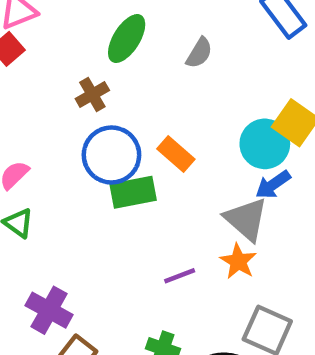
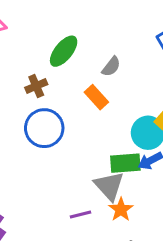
orange rectangle: (176, 154) -> (96, 97), moved
green rectangle: (133, 192) -> (125, 163), moved
gray triangle: (246, 219) -> (109, 186), moved

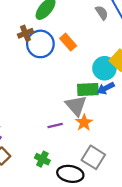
gray semicircle: (111, 67) -> (102, 13), moved, turned -72
blue circle: (44, 128) -> (40, 44), moved

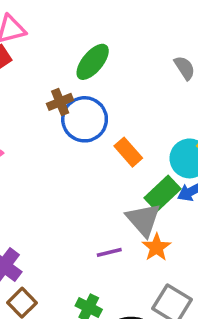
orange rectangle: (68, 42) -> (128, 152), moved
green rectangle: (88, 90) -> (163, 193), turned -40

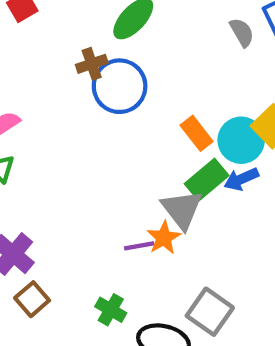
orange rectangle: (128, 152) -> (197, 133), moved
orange star: (156, 247) -> (164, 238), moved

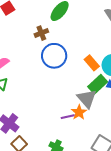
blue circle: (120, 86) -> (54, 56), moved

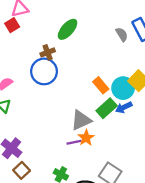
blue circle: (54, 56) -> (44, 71), moved
gray triangle: (87, 99) -> (81, 120), moved, turned 45

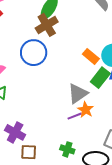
brown cross: (48, 52) -> (47, 25), moved, size x1.5
brown square: (22, 170) -> (29, 152), turned -35

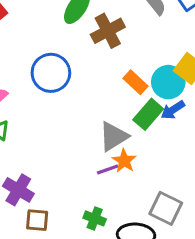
brown cross: (47, 25) -> (108, 31), moved

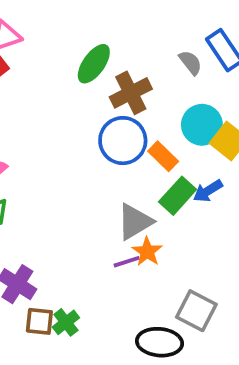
blue circle: (51, 73) -> (123, 141), moved
cyan circle: (168, 82) -> (202, 125), moved
green cross: (95, 218) -> (66, 322), moved, turned 30

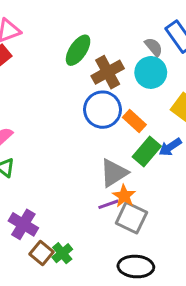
cyan circle: (202, 125) -> (151, 72), moved
gray square: (196, 311) -> (131, 218), moved
brown square: (39, 321) -> (41, 253), turned 35

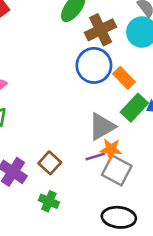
orange star: (124, 196) -> (111, 149), turned -30
brown square: (41, 253) -> (50, 163), moved
green cross: (62, 253) -> (49, 201), turned -30

